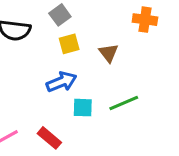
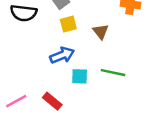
green line: (124, 103) -> (113, 73), turned 35

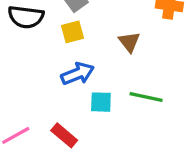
yellow square: (68, 24) -> (73, 32), moved

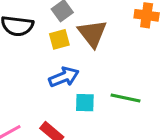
brown triangle: (129, 42) -> (92, 33), moved, size x1.5

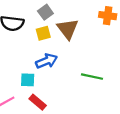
cyan square: (85, 103) -> (28, 80), moved

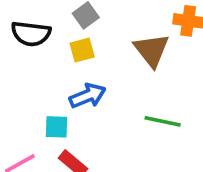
brown triangle: (68, 29) -> (152, 50), moved

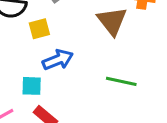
yellow square: (82, 50) -> (39, 29), moved

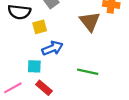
green line: (121, 81) -> (88, 72), moved

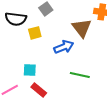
blue arrow: (52, 48) -> (64, 47), moved

